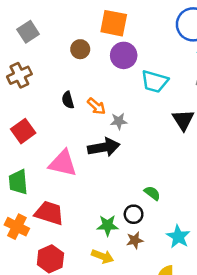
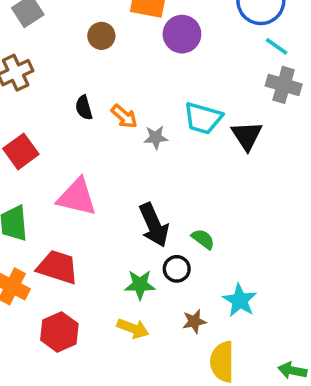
purple circle: (124, 55) -> (182, 34), moved
cyan trapezoid: (155, 81) -> (203, 118), moved
black arrow: (104, 147) -> (154, 225), moved, turned 76
brown star: (135, 240) -> (194, 321), moved

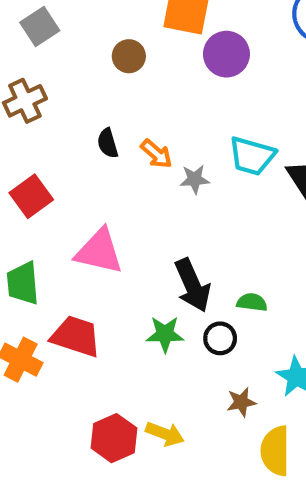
green semicircle: (203, 239) -> (252, 302), turned -30
green star: (140, 285) -> (165, 334), moved
yellow arrow: (133, 328) -> (165, 434), moved
red hexagon: (59, 332) -> (114, 438), moved

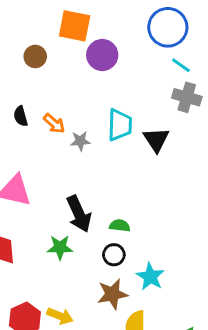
cyan trapezoid: (252, 156) -> (120, 125), turned -104
black circle: (220, 338) -> (114, 255), moved
brown star: (241, 402) -> (112, 294), size x1.5

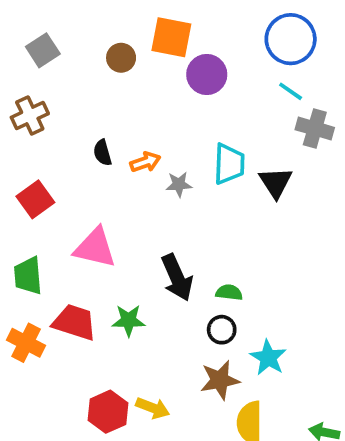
brown circle: (35, 56) -> (121, 58), moved
cyan line: (181, 65) -> (291, 91), moved
orange arrow: (54, 124) -> (145, 162), turned -60
green star: (60, 247) -> (129, 320), moved

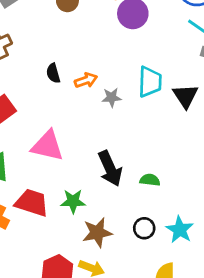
black circle: (222, 330) -> (144, 228), moved
brown star: (220, 380) -> (97, 233), moved

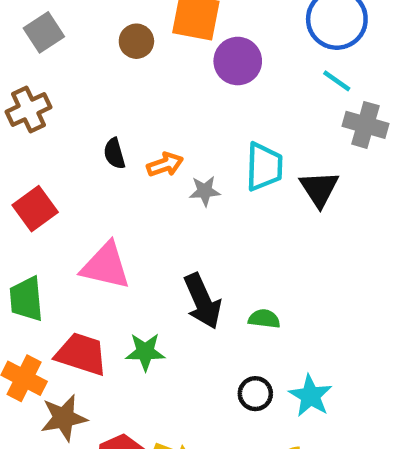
brown star: (97, 233) -> (64, 418), moved

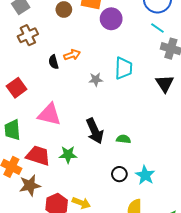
brown cross: (28, 110) -> (28, 35), moved
orange arrow: (165, 165) -> (72, 55), moved
black triangle: (319, 189) -> (165, 84), moved

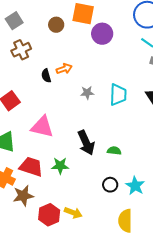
cyan trapezoid: (124, 68) -> (118, 95), moved

